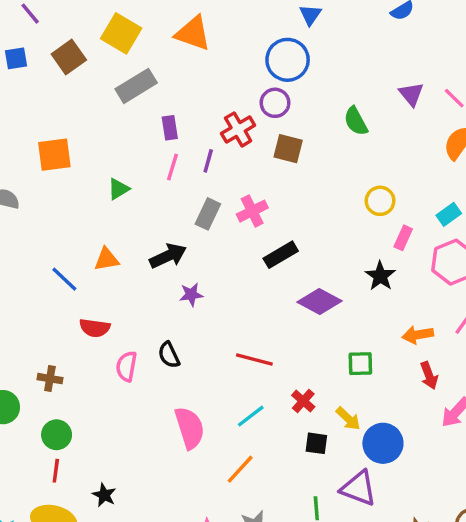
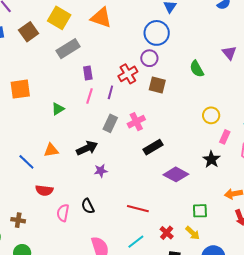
yellow arrow: (348, 419) -> (193, 233), moved

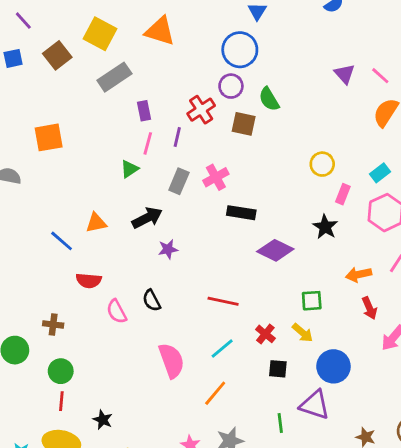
green semicircle: (197, 69) -> (269, 99), moved
green triangle: (58, 109) -> (129, 169), moved
black rectangle: (153, 147) -> (241, 213), turned 42
pink semicircle: (63, 213) -> (117, 311), turned -36

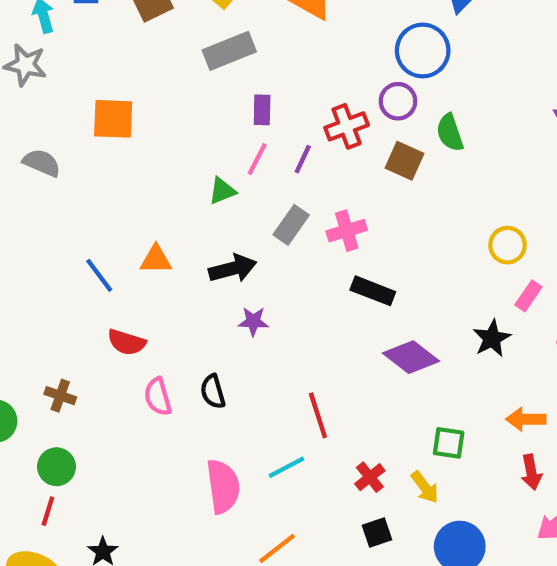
red line: (223, 301) -> (318, 415), turned 48
cyan line: (222, 348) -> (287, 467), moved
black square: (278, 369) -> (377, 532), turned -36

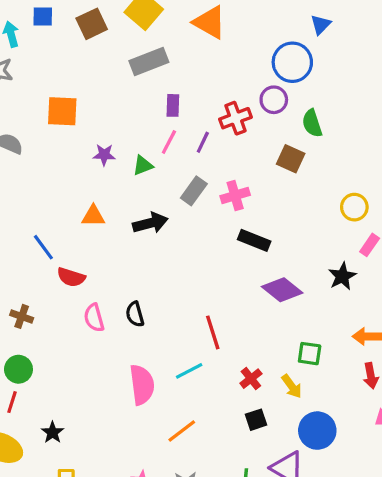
brown square: (405, 161) -> (291, 159), moved
blue line: (99, 275) -> (43, 247), moved
purple star: (253, 321) -> (104, 155), moved

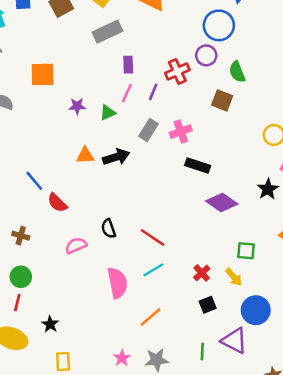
orange triangle: (93, 216) -> (85, 155), moved
red semicircle: (71, 277) -> (57, 203), turned 30
pink semicircle: (94, 318) -> (76, 246), moved, turned 85
red line: (213, 332) -> (153, 237), moved, turned -35

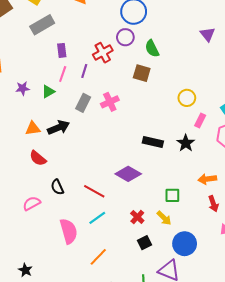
black rectangle: (198, 165) -> (153, 142), moved
red semicircle: (57, 203) -> (38, 158), moved
purple diamond: (222, 203) -> (128, 174), moved
black star: (50, 324) -> (25, 270), moved

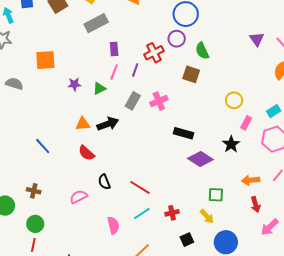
black rectangle: (153, 142) -> (184, 133), moved
purple diamond: (128, 174) -> (200, 159), moved
red cross: (137, 217) -> (172, 213), moved, turned 32
pink semicircle: (69, 231) -> (113, 225), size x0.7

